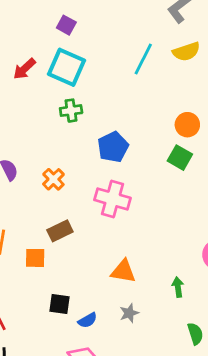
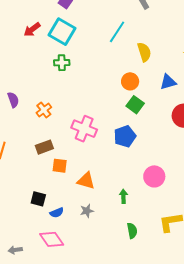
yellow semicircle: (186, 52) -> (144, 52), moved, turned -96
orange circle: (187, 125) -> (130, 81), moved
blue pentagon: (113, 147) -> (125, 136), moved
orange square: (35, 258) -> (60, 166), moved

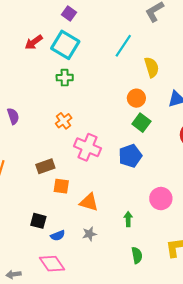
orange cross: (44, 110) -> (64, 121), moved

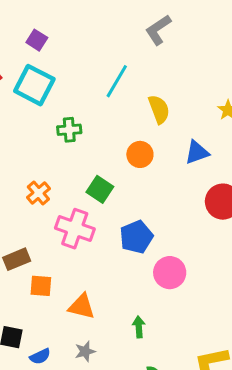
green cross: (65, 78) -> (69, 130), moved
green square: (141, 123) -> (100, 189), moved
pink circle: (161, 199) -> (170, 273), moved

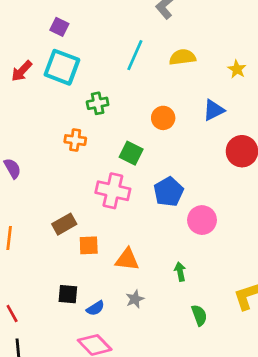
yellow semicircle: (159, 109) -> (182, 57), moved, turned -70
orange cross: (38, 193) -> (75, 140), moved, turned -35

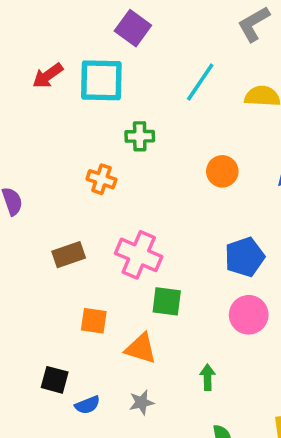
purple square: (59, 27) -> (133, 28), moved, size x1.4
cyan square: (62, 67) -> (101, 80), turned -30
green square: (131, 153) -> (167, 301), moved, turned -30
blue pentagon: (169, 192) -> (245, 257), moved
brown rectangle: (64, 224) -> (69, 255), moved

